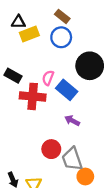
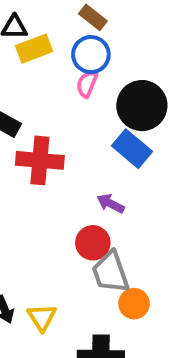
pink semicircle: (48, 78) -> (87, 84), moved
blue rectangle: (67, 90) -> (132, 149), moved
red circle: (51, 149) -> (93, 243), moved

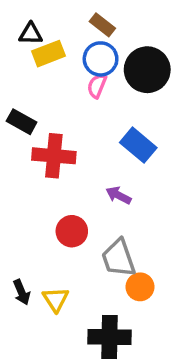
black circle: (142, 106) -> (147, 70), moved
red circle: (93, 243) -> (72, 231), moved

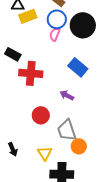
yellow triangle: (56, 299) -> (45, 153), moved

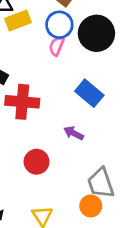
gray trapezoid: (67, 130) -> (101, 183), moved

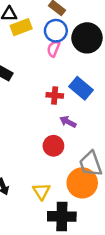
red cross: (22, 102) -> (55, 95), moved, size x0.6
red circle: (37, 162) -> (53, 146), moved
orange circle: (91, 206) -> (82, 183), size x1.6

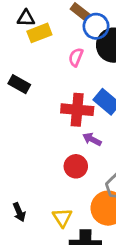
blue circle: (56, 31) -> (96, 26), moved
red cross: (55, 95) -> (77, 110), size x1.6

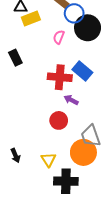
black rectangle: (19, 84) -> (15, 58), turned 35

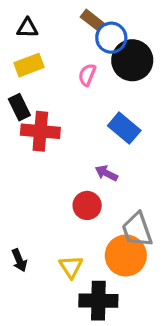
yellow rectangle: (31, 19) -> (29, 65), moved
red cross: (60, 77) -> (40, 131), moved

